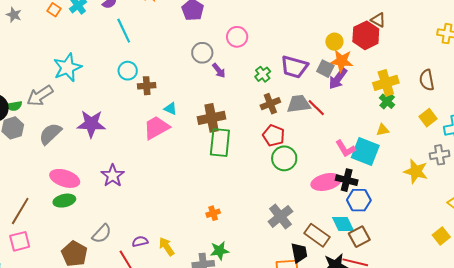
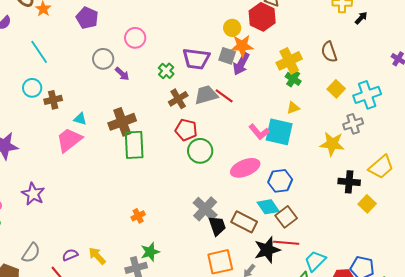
cyan line: (124, 31) -> (39, 52), moved
black cross: (347, 180) -> (349, 182), moved
black trapezoid: (299, 253) -> (217, 226), moved

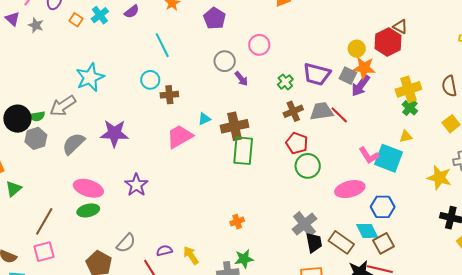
cyan triangle: (80, 119) -> (204, 119), moved, turned -48

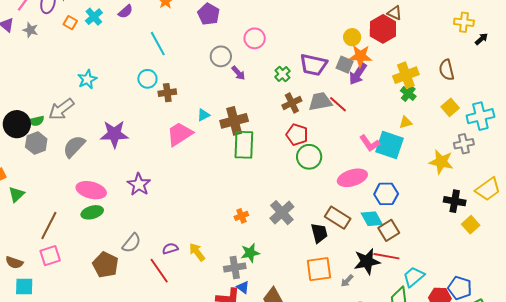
cyan star: (90, 77) -> (87, 79), size x0.7
gray cross: (304, 224) -> (282, 213), moved
brown rectangle: (341, 242) -> (338, 218), moved

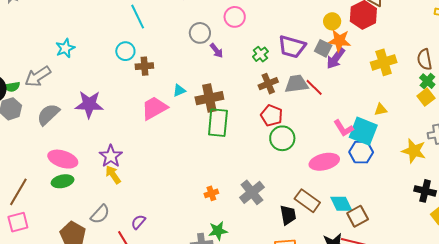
green cross: (408, 94) -> (427, 81), moved
blue hexagon: (386, 194) -> (361, 152), moved
purple semicircle: (170, 249) -> (138, 222), turned -35
yellow arrow: (197, 252) -> (113, 175), moved

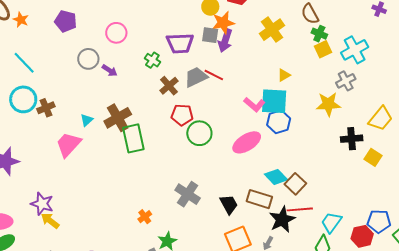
cyan circle: (125, 51) -> (23, 99), size x1.4
yellow square: (426, 97) -> (323, 49), turned 30
orange cross: (211, 193) -> (145, 217), moved
brown rectangle: (307, 201) -> (259, 199), moved

